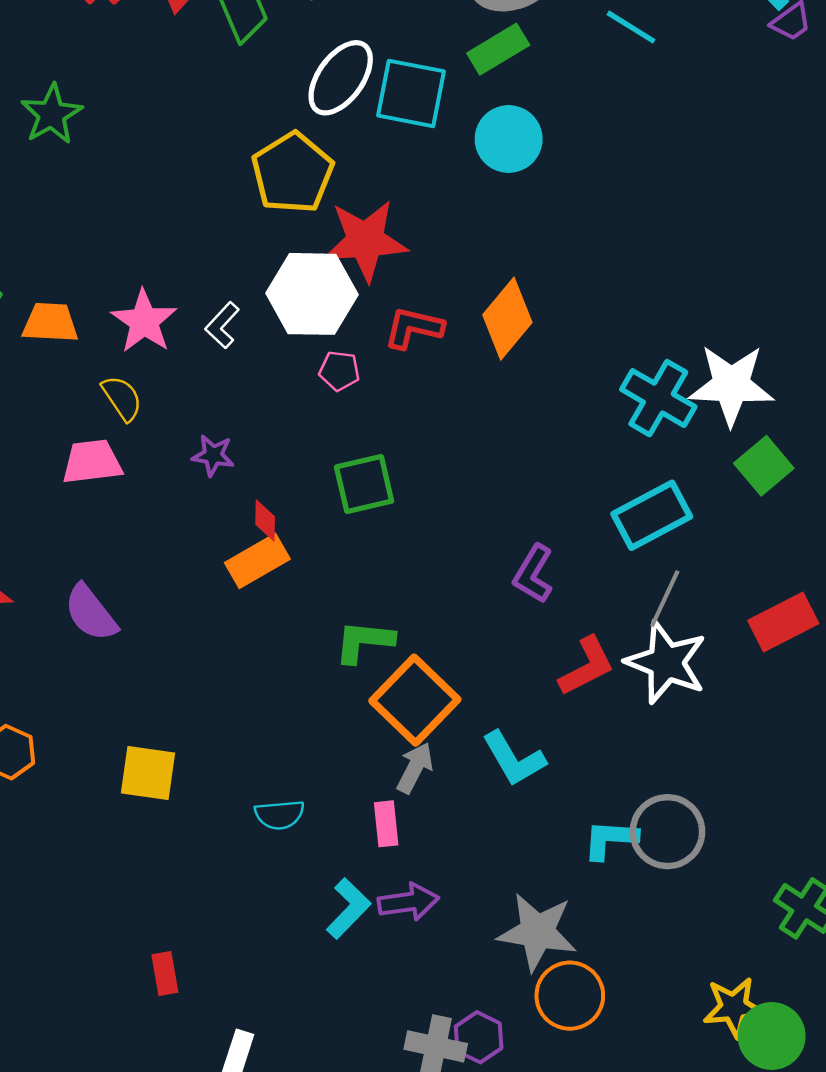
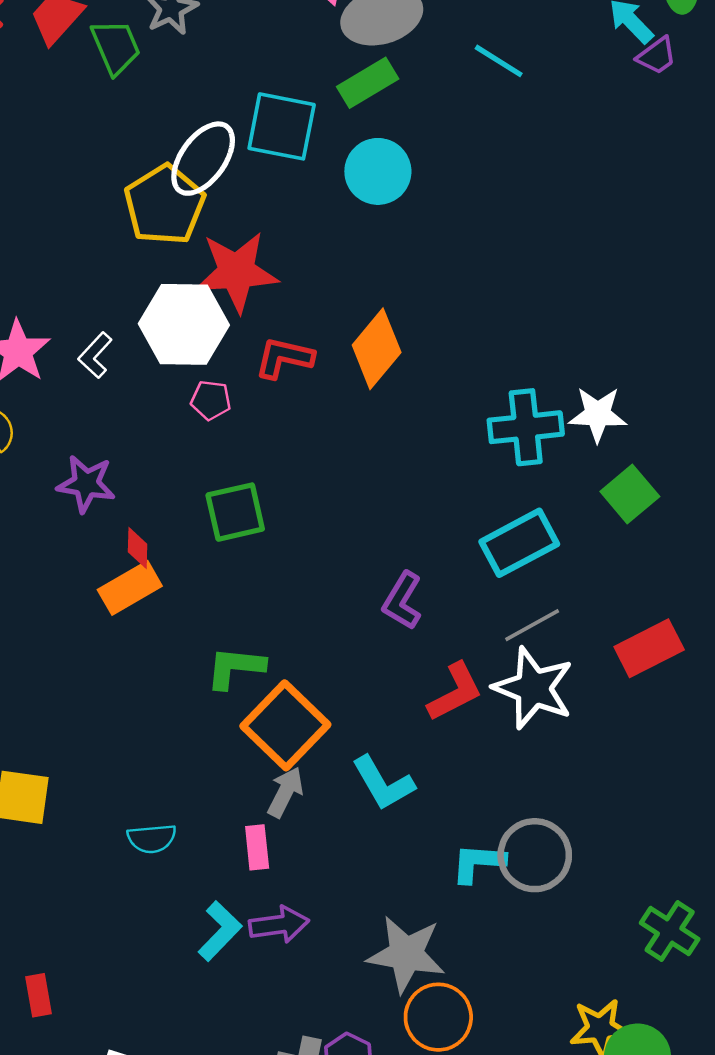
white ellipse: (341, 78) -> (203, 159), moved
white star: (731, 385) -> (598, 414), size x0.7
cyan cross: (658, 398) -> (526, 427), turned -36
purple star: (213, 455) -> (86, 484), size x1.4
gray line: (665, 599) -> (532, 625), turned 36

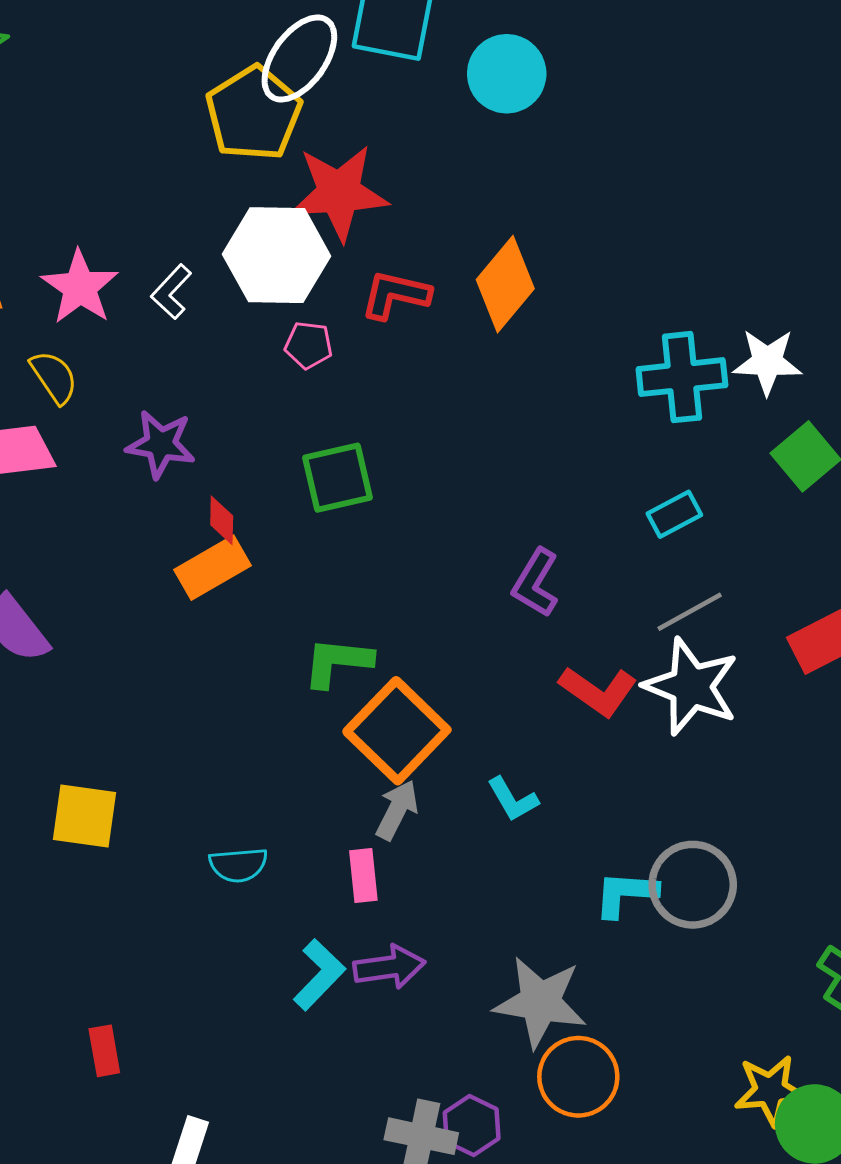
cyan rectangle: (519, 543) -> (674, 514), size x0.6
red L-shape: (455, 692) -> (598, 691), turned 62
cyan L-shape: (383, 783) -> (513, 799), size x0.7

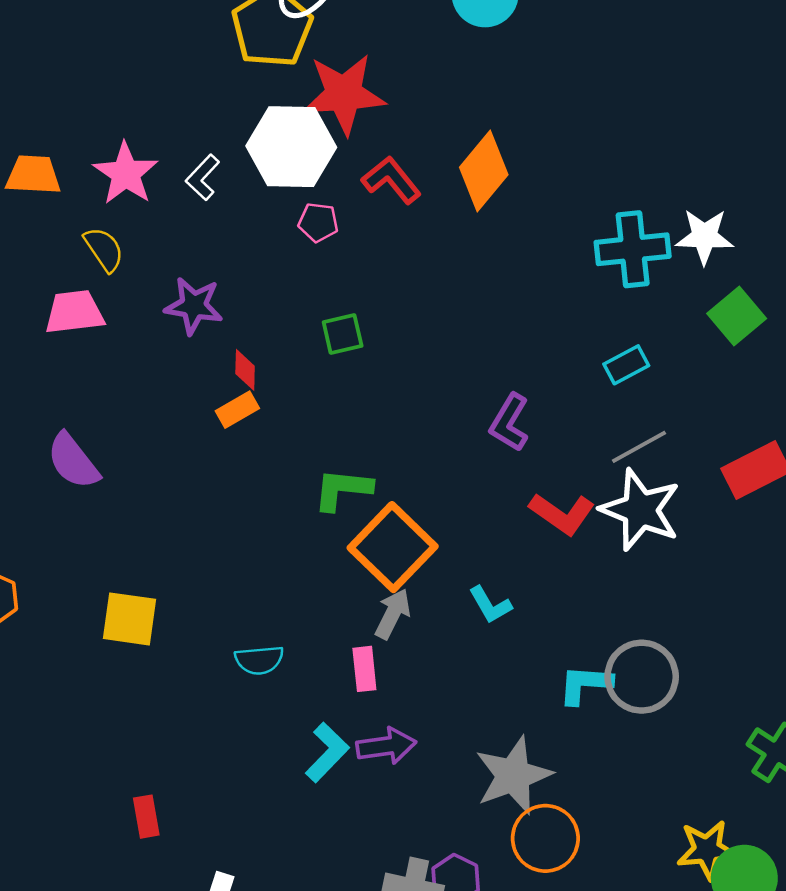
red L-shape: (395, 295) -> (391, 180), turned 38
green square: (338, 478) -> (343, 334), size x0.7
orange rectangle: (213, 568) -> (237, 410), size x0.7
gray star: (540, 1002) -> (513, 775), turned -30

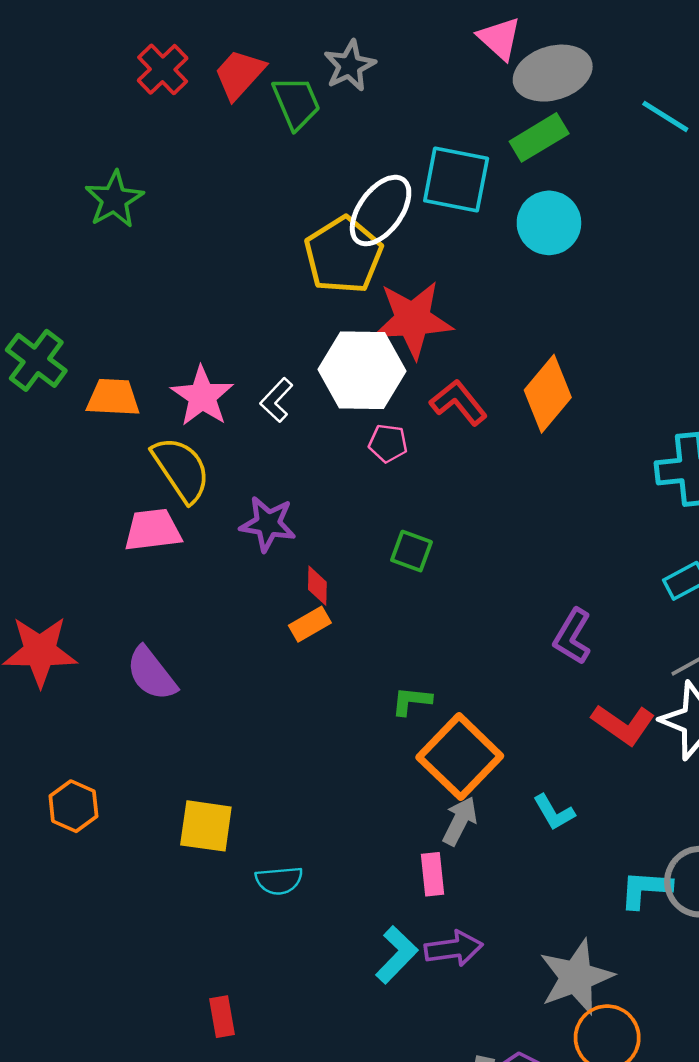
yellow semicircle: (104, 249) -> (181, 469), size x1.5
green square: (343, 334) -> (412, 551), turned 33
green L-shape: (343, 489) -> (412, 701), size x0.7
cyan semicircle: (259, 660) -> (279, 880), moved

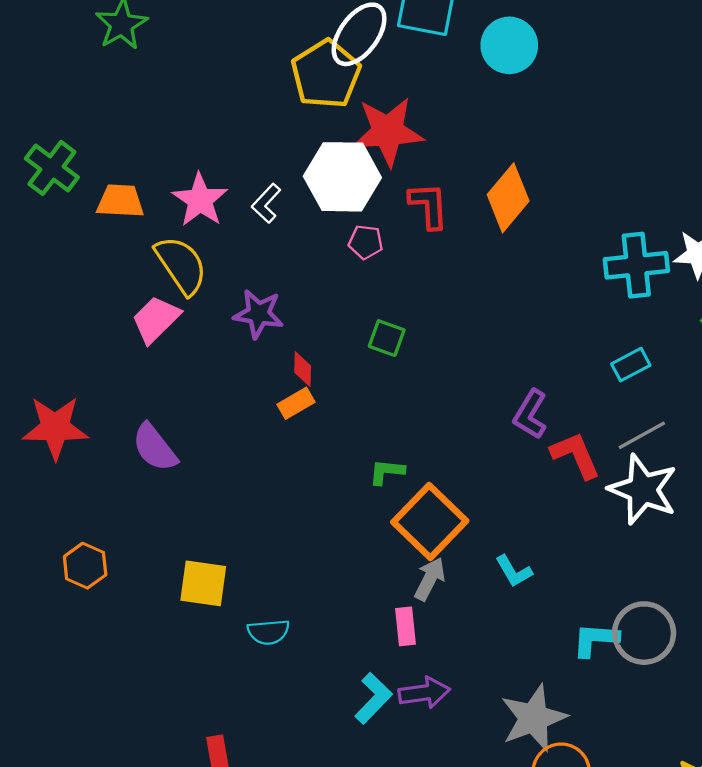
red L-shape: (459, 402) -> (429, 206), turned 36
pink trapezoid: (153, 530) -> (156, 319), turned -38
red L-shape: (623, 724) -> (576, 455), moved, turned -148

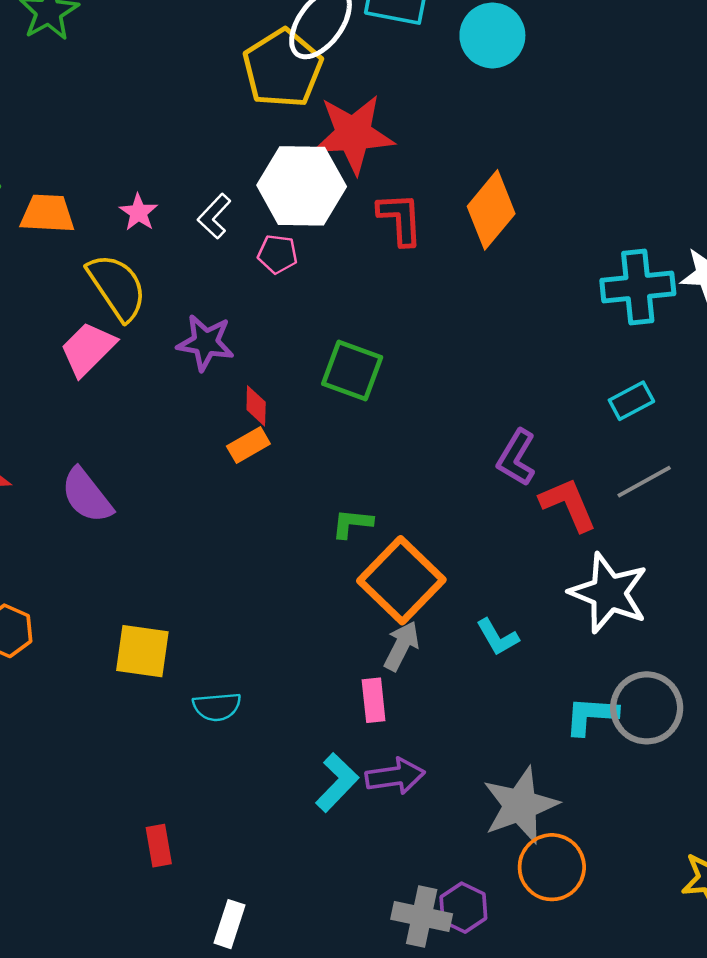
pink star: (200, 200) -> (139, 212), size x0.6
pink pentagon: (366, 242) -> (278, 254), moved
green square: (387, 338) -> (352, 370), size x1.4
white star: (643, 489) -> (609, 593), moved

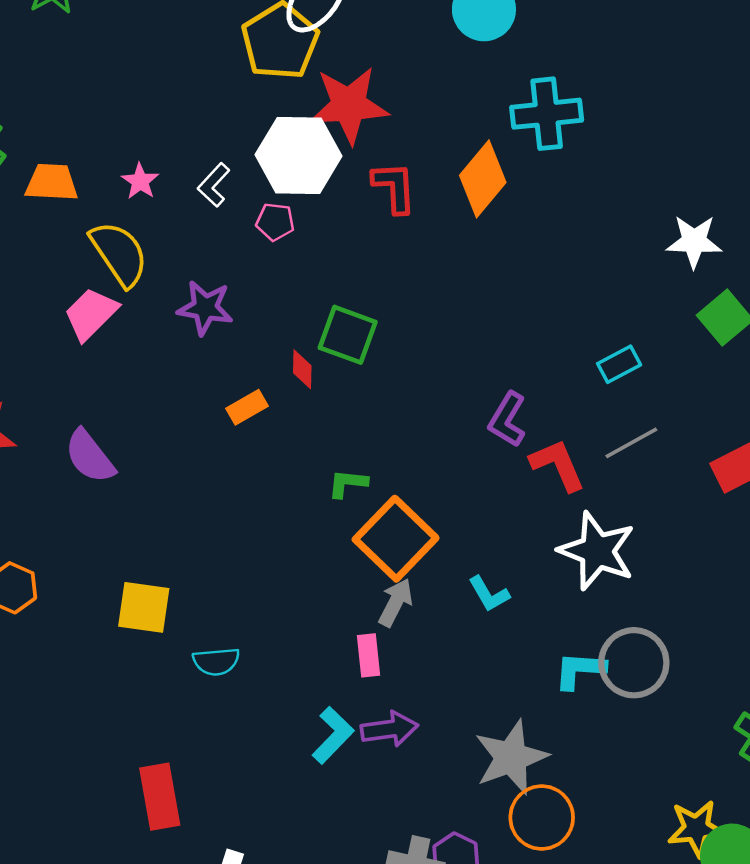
cyan cross: (638, 287) -> (547, 114), moved
red diamond: (256, 406) -> (302, 369), moved
red rectangle: (159, 846) -> (160, 797), size x1.6

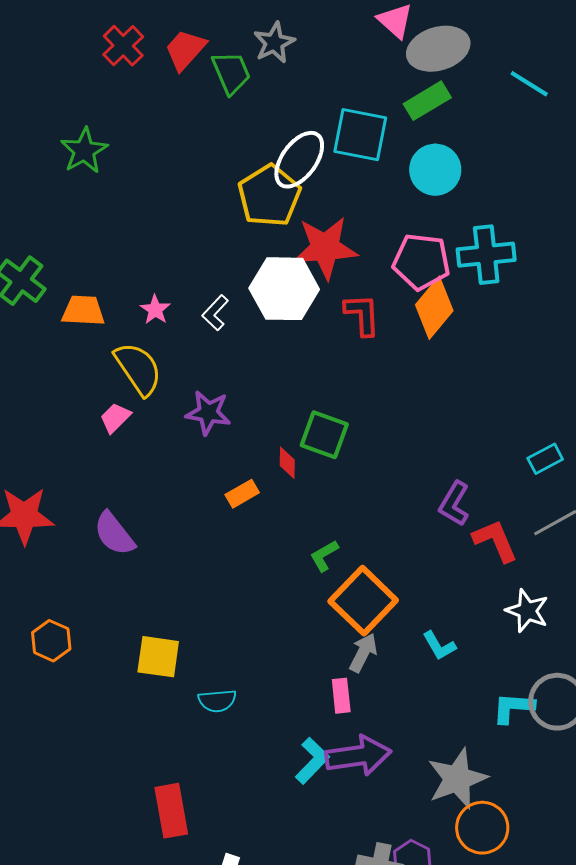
pink pentagon: (275, 222) -> (421, 262), moved, size x1.8
pink trapezoid: (91, 314) -> (115, 418), size x0.7
green L-shape: (348, 483) -> (324, 556), turned -36
white star: (597, 551) -> (527, 611), size x0.7
purple arrow: (389, 729) -> (358, 756), size x1.4

